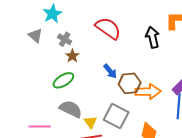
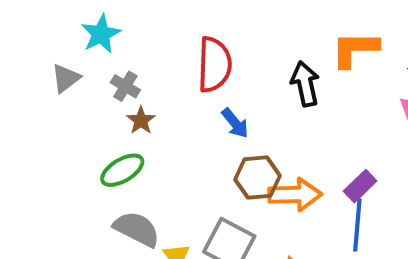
red semicircle: (108, 28) -> (215, 65), turned 56
gray triangle: (35, 36) -> (66, 78), turned 42
blue arrow: (110, 71) -> (235, 123), moved

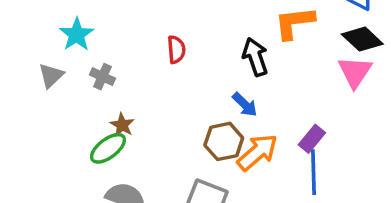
red semicircle: (215, 65) -> (176, 49), size x0.6
brown star: (141, 120) -> (122, 125), moved
blue arrow: (235, 123) -> (245, 105), moved
orange arrow: (295, 195) -> (257, 152), turned -33

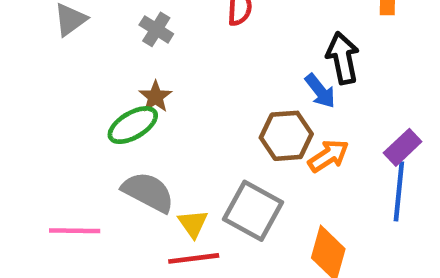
black arrow: (255, 57) -> (343, 58), moved
gray cross: (102, 77) -> (156, 29), moved
orange arrow: (257, 152) -> (328, 156), size x0.7

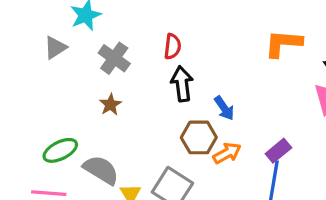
gray cross: (156, 29) -> (114, 58), size x1.4
black arrow: (343, 58) -> (182, 84), moved
green ellipse: (133, 125) -> (60, 150), moved

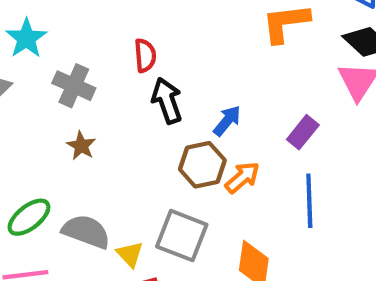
blue arrow: (224, 108) -> (227, 121), turned -95
purple rectangle: (278, 151) -> (303, 132), moved

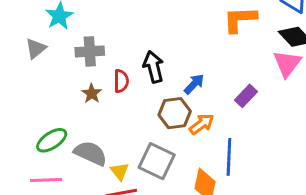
red semicircle: (145, 55) -> (121, 81), moved
gray cross: (74, 86) -> (90, 51), turned -32
blue line: (309, 201) -> (229, 157), moved

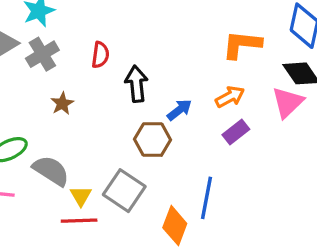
gray cross: (90, 51) -> (42, 54), moved, turned -36
red semicircle: (121, 81) -> (100, 55), moved
orange arrow: (202, 124) -> (230, 97), moved

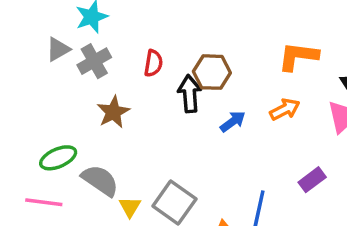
brown star: (62, 104) -> (113, 112), size x1.4
purple rectangle: (236, 132) -> (312, 180), moved
brown hexagon: (153, 140) -> (212, 72), moved

